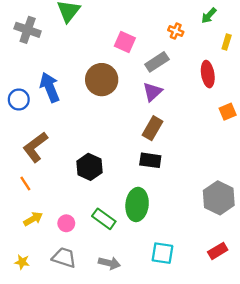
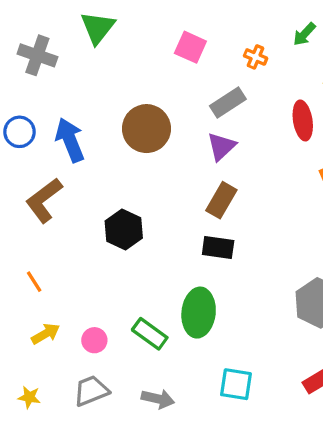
pink square: (125, 42) -> (190, 47), moved
blue circle: (19, 99) -> (19, 132), moved
brown L-shape: (35, 147) -> (44, 200), moved
black hexagon: (89, 167) -> (124, 230), moved
gray trapezoid: (64, 258) -> (91, 391), turned -40

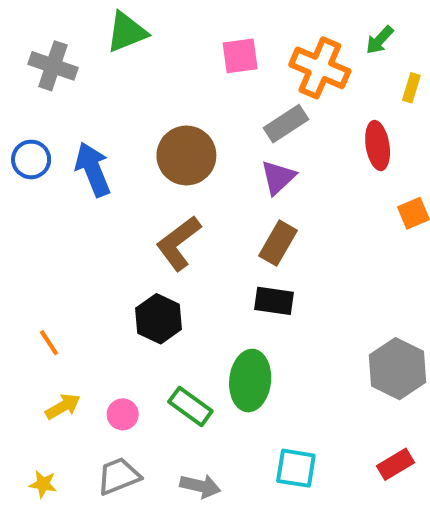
green triangle: (98, 28) -> (127, 32), turned 30
pink square: (190, 47) -> (240, 56), turned -32
orange cross: (256, 57) -> (320, 68), size x2.0
brown L-shape: (44, 200) -> (178, 243), moved
black hexagon: (124, 230) -> (159, 319), moved

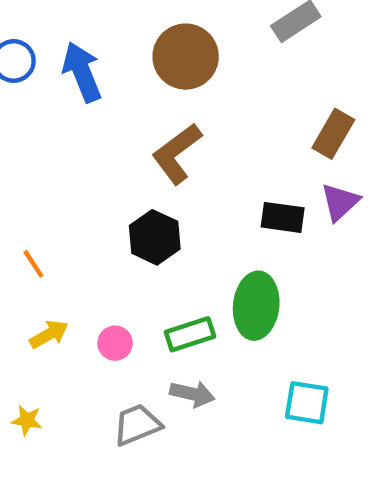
purple triangle: (278, 177) -> (340, 202), moved
brown rectangle: (278, 243) -> (333, 134), moved
green rectangle: (190, 406) -> (190, 334), turned -54
gray trapezoid: (119, 476) -> (137, 425), moved
gray arrow: (200, 486) -> (192, 394), moved

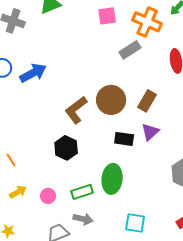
brown circle: (186, 57) -> (111, 100), moved
blue arrow: (82, 72) -> (33, 73), turned 84

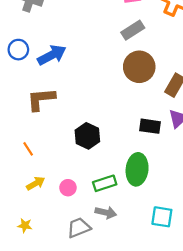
gray rectangle: (130, 50) -> (133, 30), moved
brown circle: (111, 100) -> (139, 67), moved
brown L-shape: (76, 110) -> (41, 99), moved, turned 32

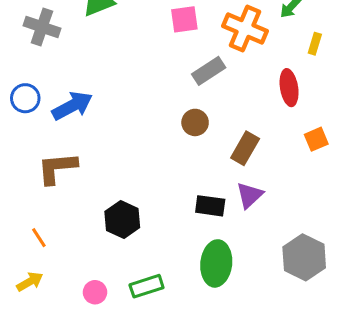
gray rectangle: (133, 30) -> (209, 71), moved
brown circle: (139, 67) -> (195, 122), size x0.6
green ellipse: (137, 169) -> (216, 263), moved
yellow arrow: (36, 183) -> (30, 282), moved

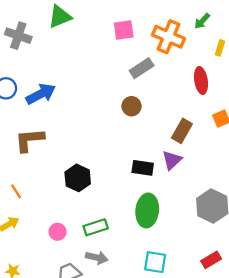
brown rectangle: (245, 148) -> (182, 131), moved

